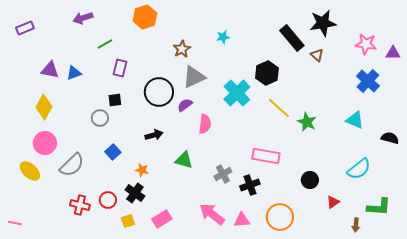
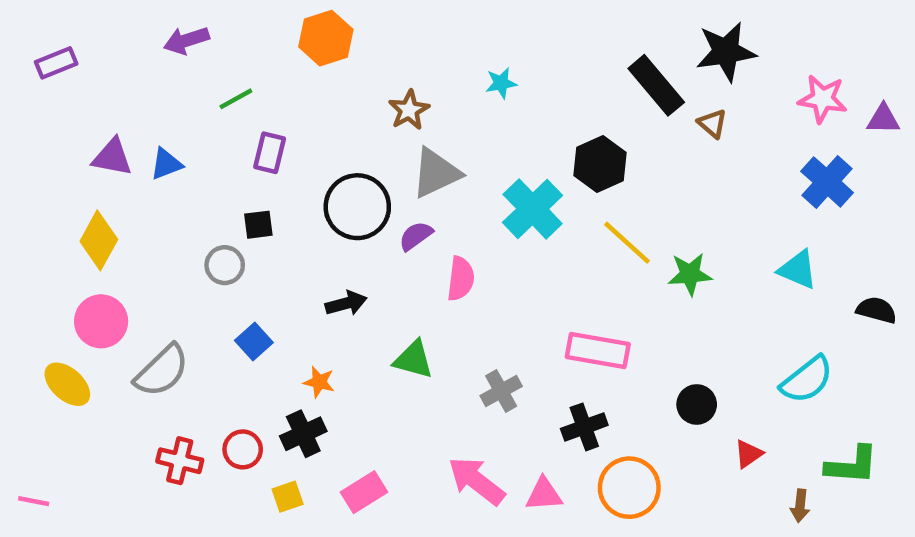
green star: (307, 122) -> (690, 274), turned -30
black cross: (250, 185) -> (584, 427), moved
black cross: (135, 193) -> (303, 434), turned 30

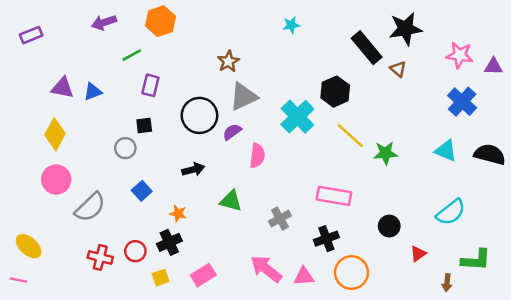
orange hexagon: (326, 38) -> (161, 21), moved
cyan star: (501, 83) -> (291, 25), moved
black semicircle: (876, 310) -> (490, 154), moved, size x1.4
yellow ellipse: (67, 384) -> (29, 246), moved

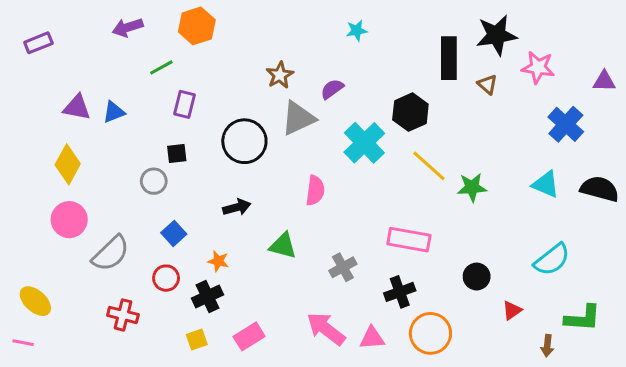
black rectangle: (367, 48) -> (449, 58), turned 40
pink star: (460, 55) -> (538, 67), moved
purple semicircle: (232, 132) -> (332, 89), moved
red circle: (135, 251) -> (166, 278), moved

